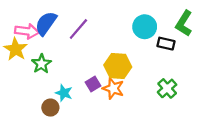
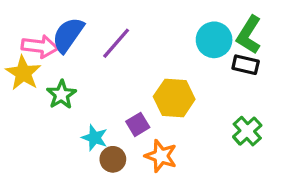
green L-shape: (184, 23) -> (249, 35), moved
orange star: (113, 88) -> (161, 156), moved
brown circle: (50, 108) -> (113, 159), moved

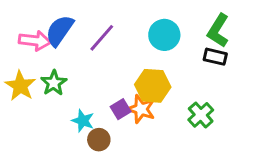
cyan circle: (214, 40) -> (164, 35), moved
yellow star: (23, 73) -> (20, 86), moved
green cross: (247, 131) -> (201, 115), moved
orange star: (161, 156) -> (141, 109), moved

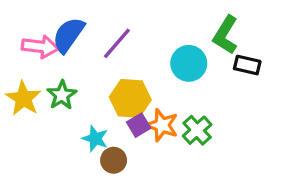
green L-shape: (218, 31) -> (226, 35), moved
cyan circle: (164, 35) -> (189, 63), moved
yellow hexagon: (153, 86) -> (130, 98), moved
green cross: (201, 115) -> (197, 130), moved

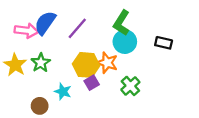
green L-shape: (226, 35) -> (122, 23), moved
orange star: (162, 125) -> (107, 63), moved
brown circle: (114, 160) -> (40, 106), moved

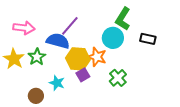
blue semicircle: (45, 23) -> (58, 41), moved, turned 70
green L-shape: (122, 23) -> (123, 19), moved

